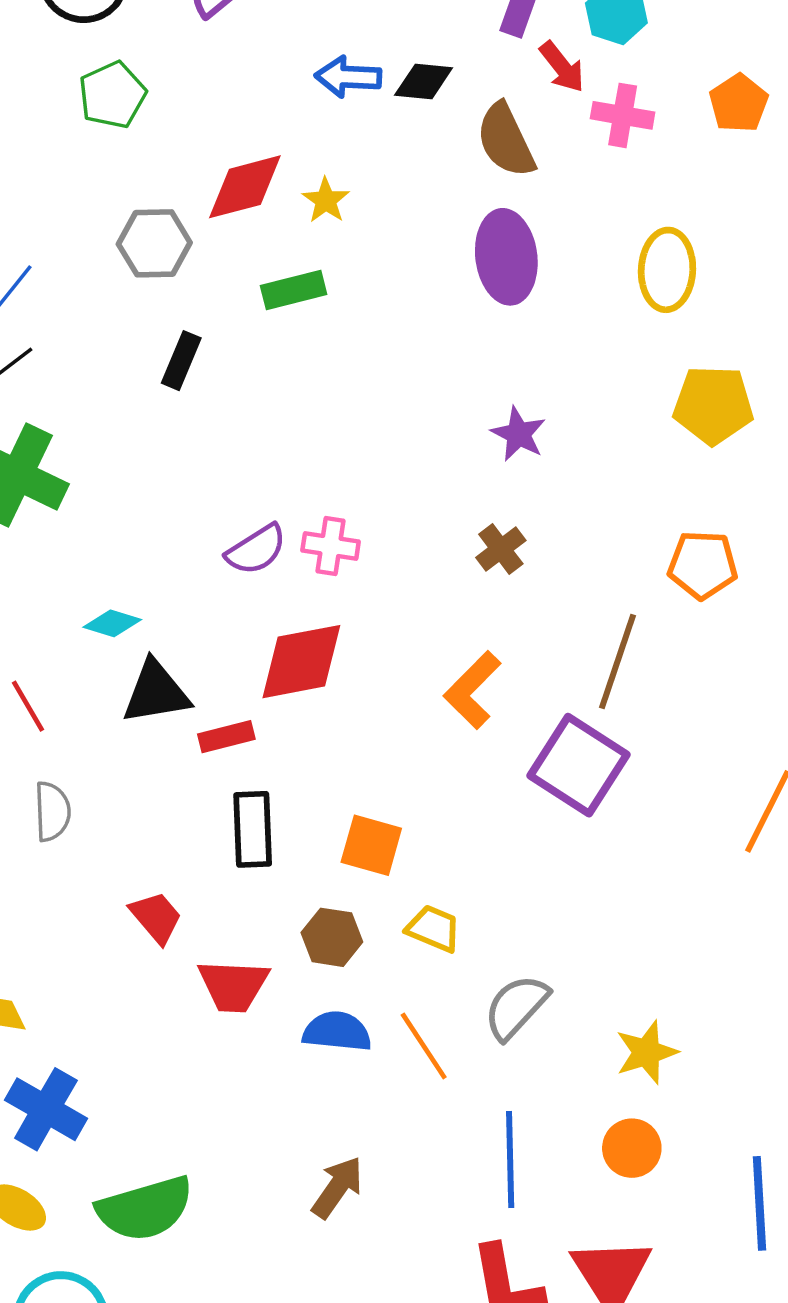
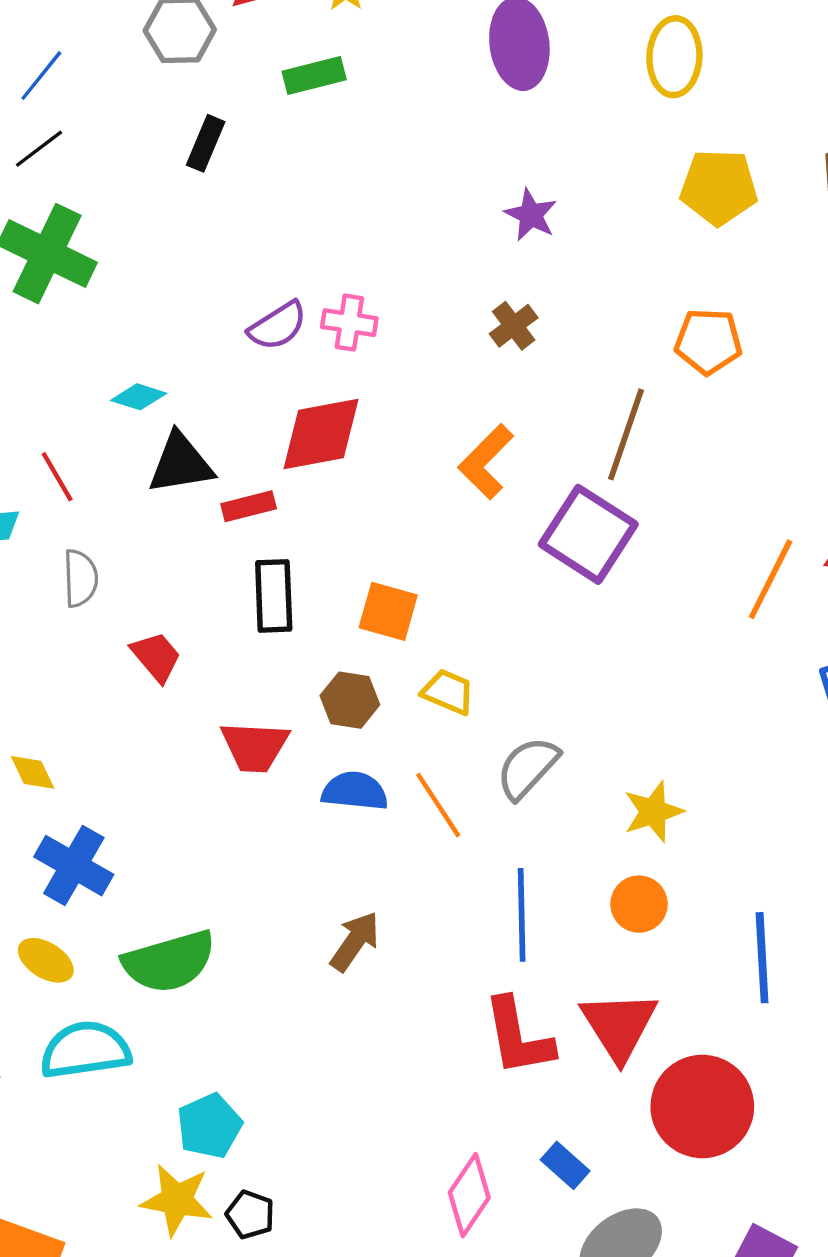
red trapezoid: (156, 917) -> (156, 657), moved

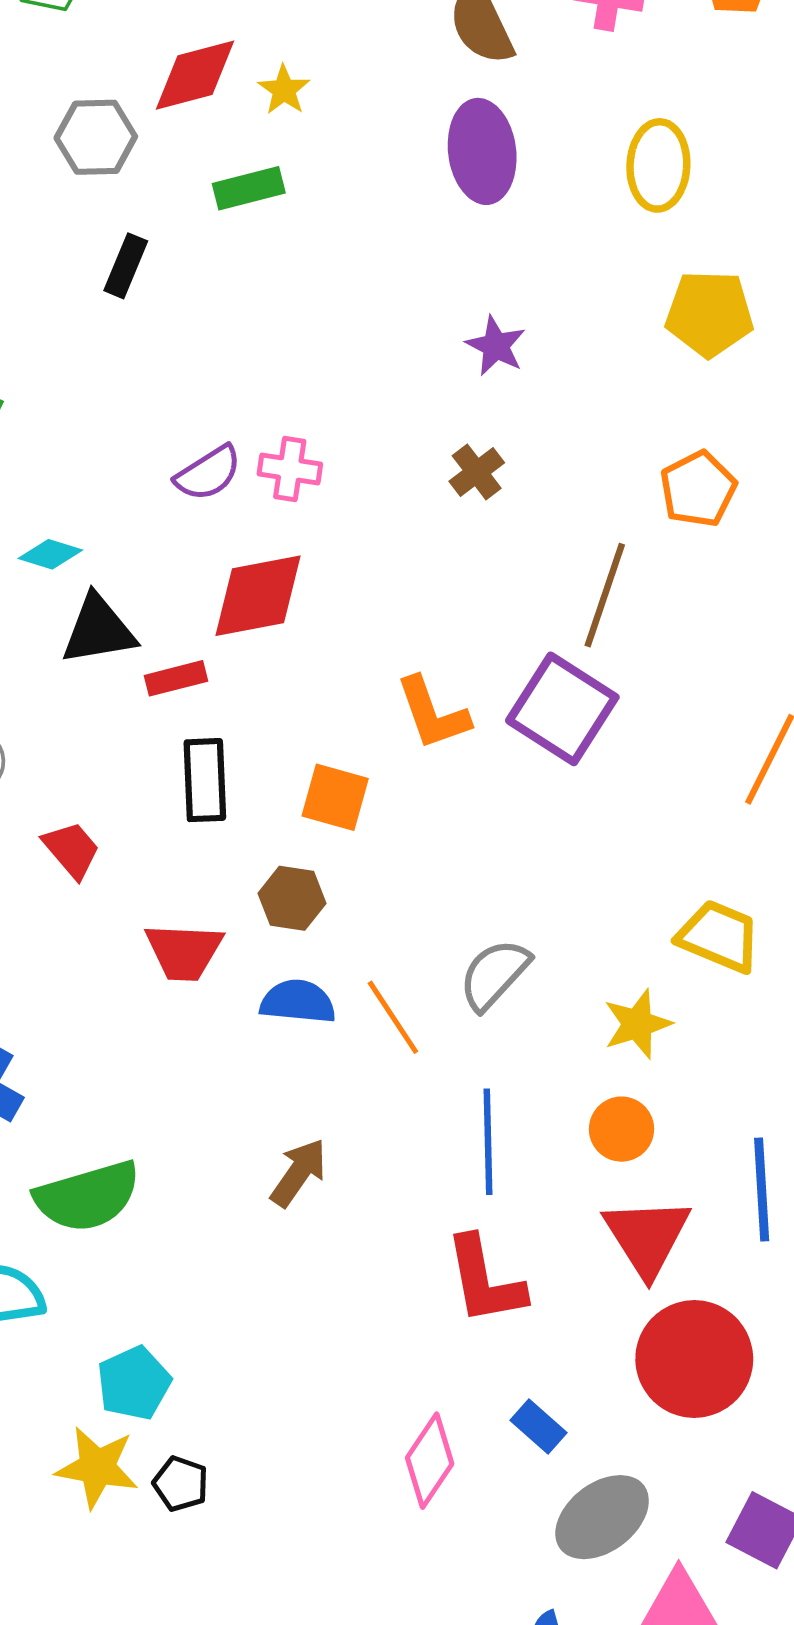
orange pentagon: (708, 341) -> (698, 489), turned -30
orange L-shape: (486, 462) -> (433, 713), moved, turned -64
yellow trapezoid: (448, 692) -> (719, 936), moved, size x1.4
red triangle: (619, 1026) -> (647, 1237), moved

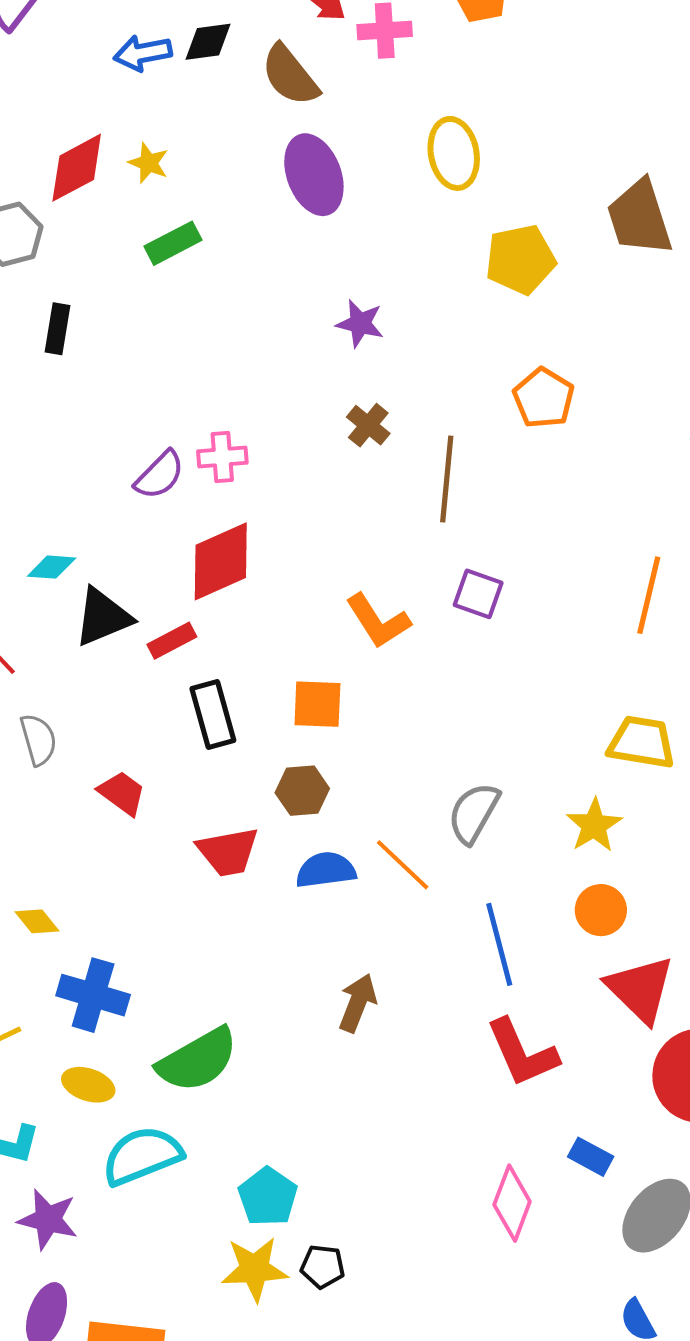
green rectangle: (249, 188) -> (173, 243), moved
brown line: (605, 595) -> (447, 479), moved
purple square: (562, 709) -> (478, 594), size x0.6

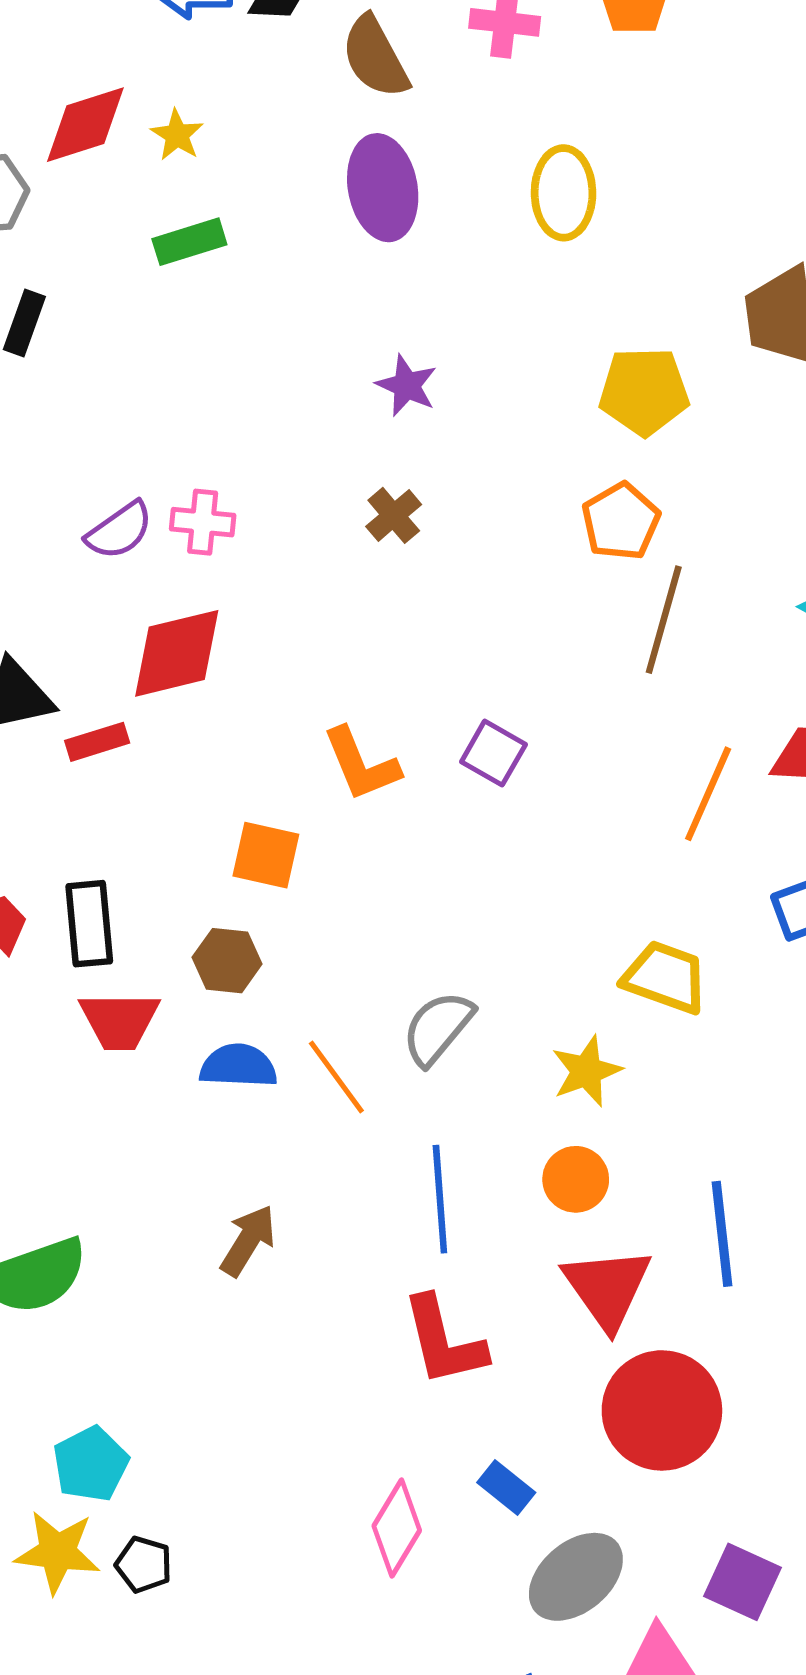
yellow pentagon: (520, 259) -> (644, 391), moved
brown line: (447, 479) -> (664, 620), moved
black rectangle: (213, 715) -> (89, 924), moved

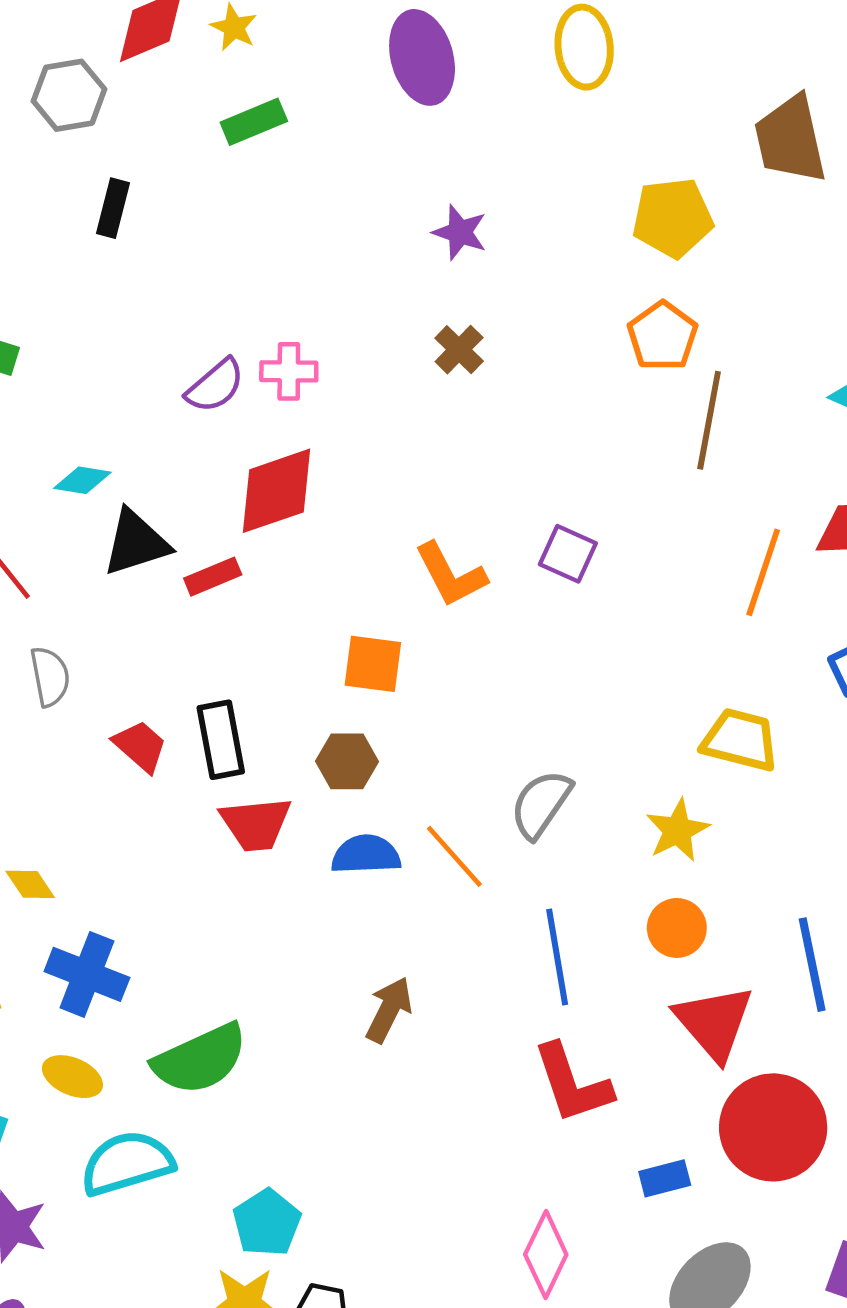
blue rectangle: (506, 1488) -> (665, 1178), moved, turned -48

